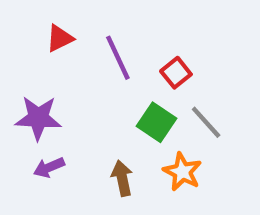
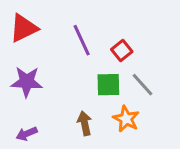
red triangle: (60, 38) -> (24, 28), moved, size x1.5
green square: (157, 122) -> (108, 85), turned -35
purple arrow: (49, 167) -> (27, 134), moved

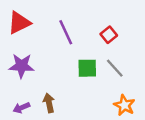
red square: (122, 50) -> (109, 35), moved
orange star: (126, 119) -> (124, 105), moved
brown arrow: (85, 123) -> (49, 103), moved

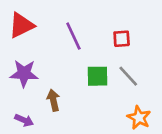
red square: (109, 35) -> (122, 39), turned 35
brown arrow: (49, 103) -> (53, 100), moved
purple arrow: (21, 108) -> (24, 120), turned -133

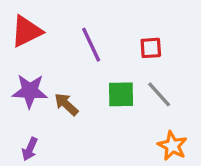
brown arrow: (53, 100) -> (66, 104), moved, turned -35
purple arrow: (24, 120) -> (30, 149), turned 90

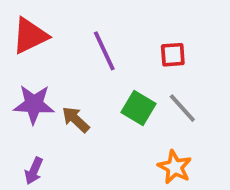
green square: (121, 94) -> (139, 108), turned 32
orange star: (172, 146) -> (175, 167), moved

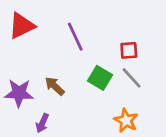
red square: (173, 55) -> (129, 50), moved
purple star: (34, 104) -> (19, 93), moved
purple arrow: (34, 171) -> (42, 123), moved

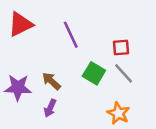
purple arrow: (42, 123) -> (50, 108), moved

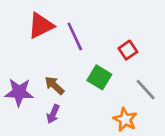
red triangle: (20, 24) -> (41, 26), moved
red square: (121, 48) -> (128, 50), turned -30
gray line: (124, 73) -> (146, 90), moved

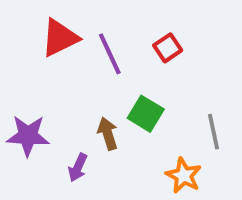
red square: (128, 50) -> (168, 48), moved
brown arrow: (54, 85) -> (108, 134), moved, turned 30
gray line: (146, 90) -> (214, 132), turned 30

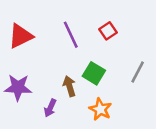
red triangle: (60, 38) -> (21, 36), moved
gray line: (214, 132) -> (138, 72), moved, turned 40
orange star: (184, 176) -> (100, 109), moved

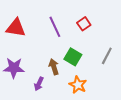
red triangle: (21, 36) -> (16, 28), turned 35

